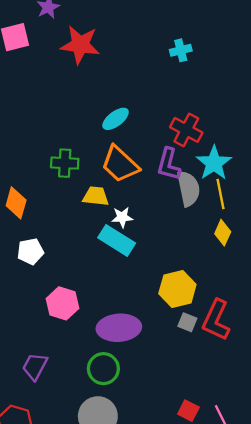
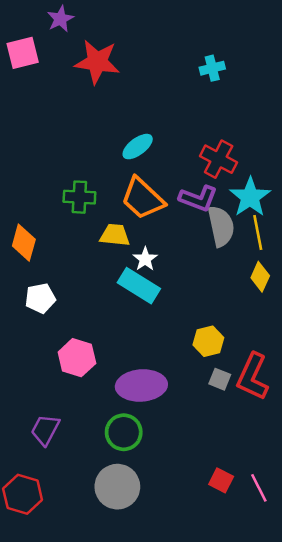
purple L-shape: (169, 164) -> (198, 198), turned -84
white star: (122, 217) -> (145, 259), turned -30
yellow hexagon: (177, 289) -> (208, 341), size x0.7

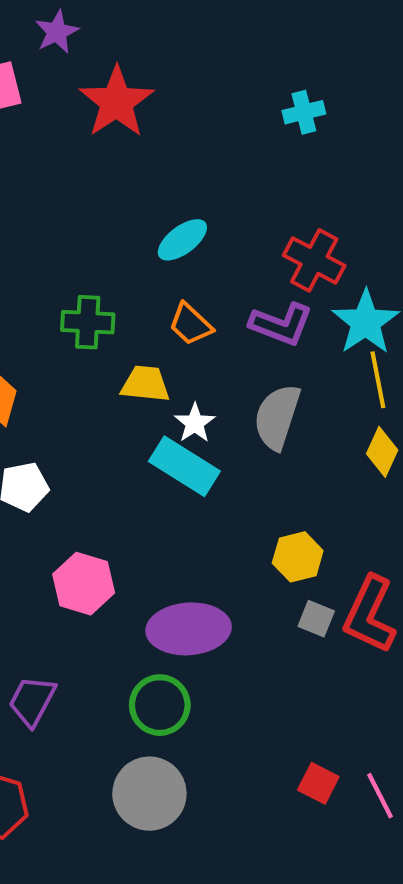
red star: (97, 62) -> (117, 102), turned 30
orange trapezoid: (143, 198) -> (191, 324), size x0.6
gray semicircle: (221, 226) -> (277, 417), moved, turned -150

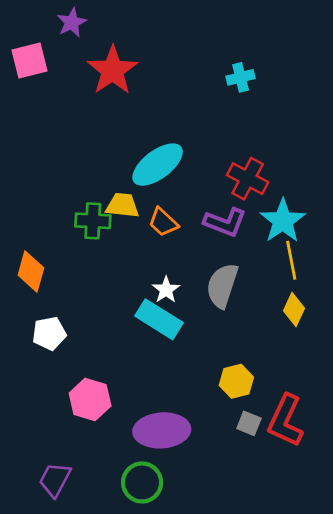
cyan ellipse: (182, 240) -> (158, 165), size x1.5
yellow trapezoid: (145, 384) -> (122, 205), moved

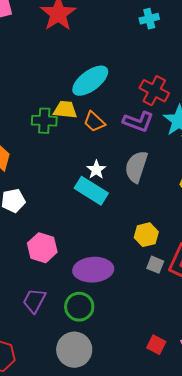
purple trapezoid: (55, 480) -> (34, 301), moved

